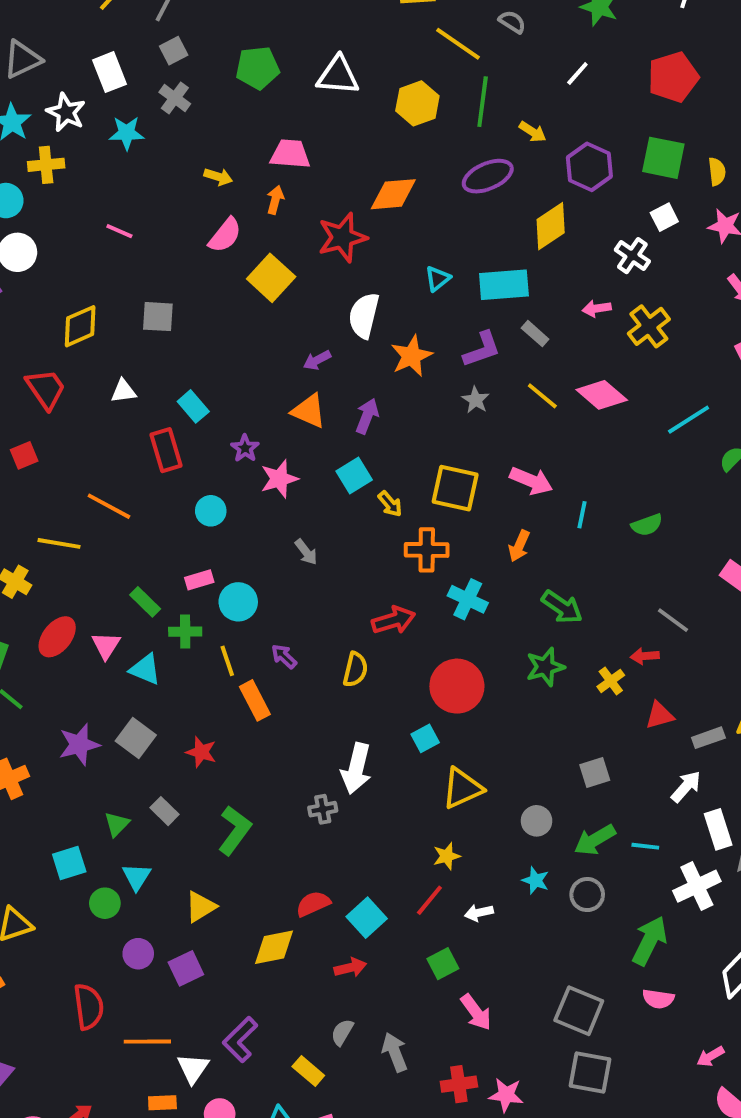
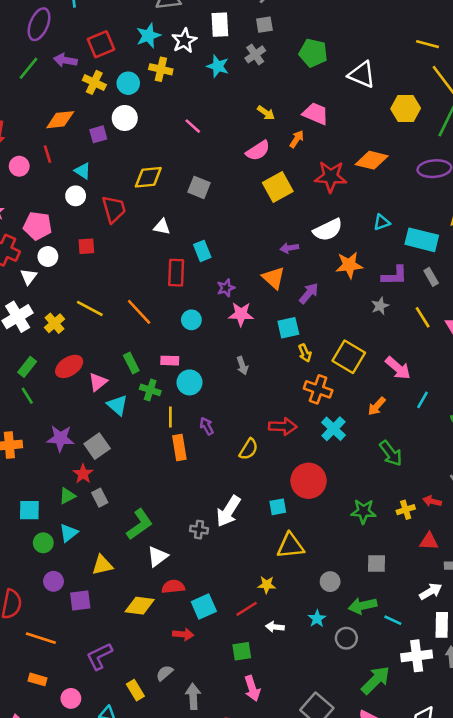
white semicircle: (364, 316) -> (328, 230), turned -148
orange line: (109, 506) -> (139, 312), moved
green star: (545, 667) -> (363, 511), moved
red star: (201, 752) -> (83, 474), moved
white triangle: (193, 1068) -> (158, 556), moved

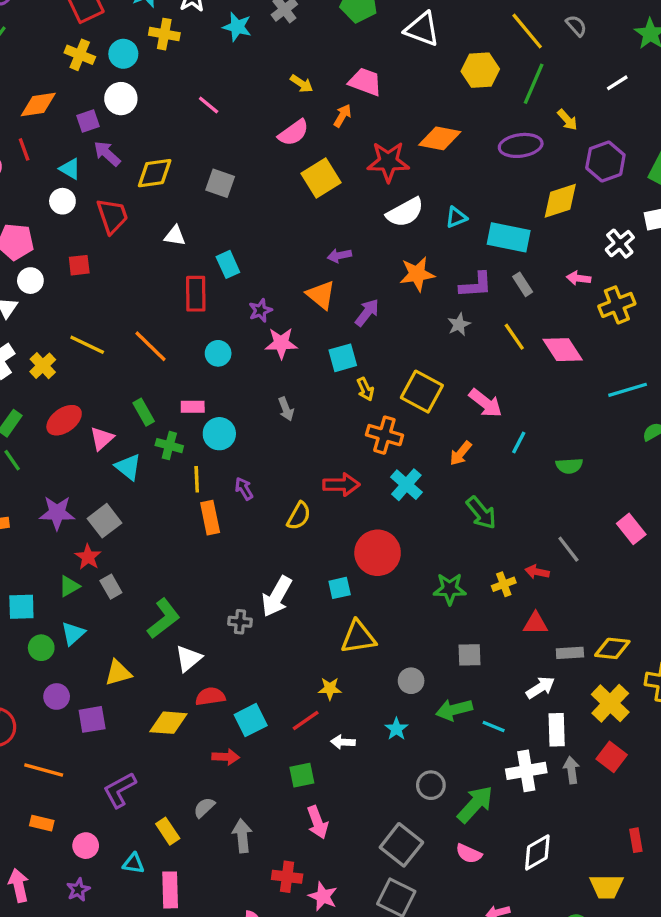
purple arrow: (65, 60) -> (107, 154), moved, turned 35
white semicircle: (328, 230) -> (405, 212), moved
gray circle: (346, 638) -> (431, 785), moved

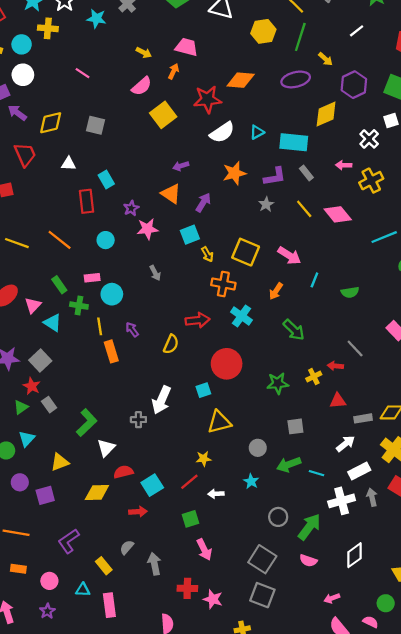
white rectangle: (557, 730) -> (359, 471), turned 70

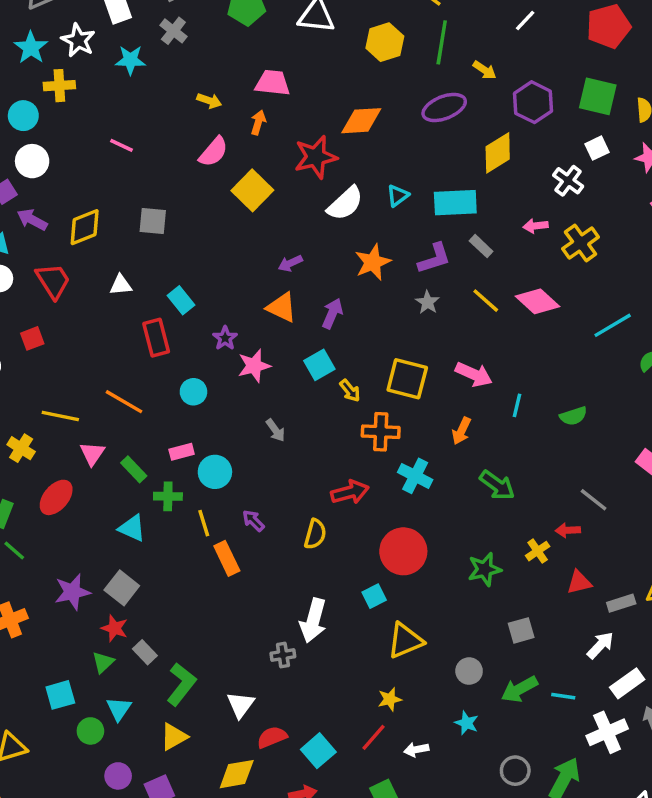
pink triangle: (33, 305) -> (92, 454), moved
green L-shape: (87, 423) -> (181, 684), moved

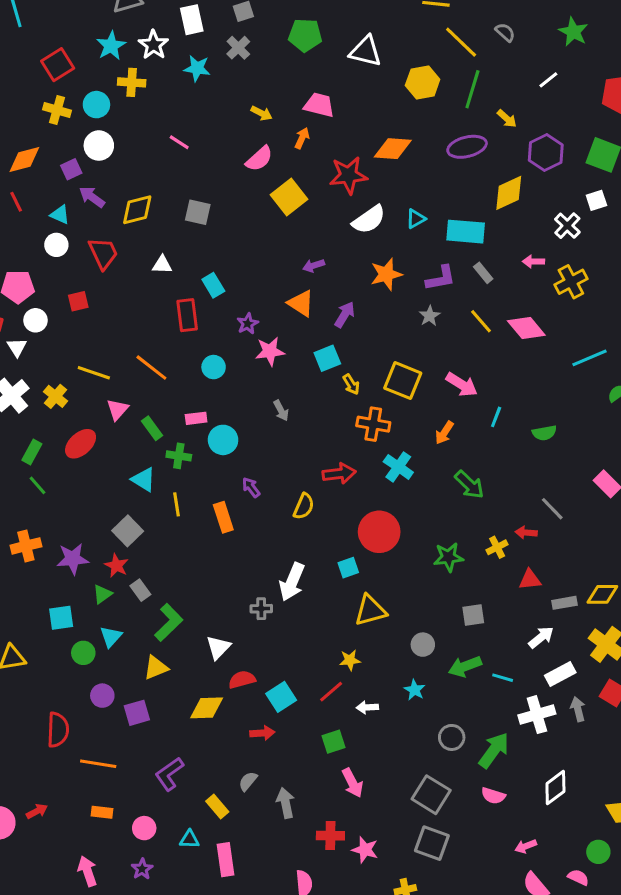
yellow line: (204, 523) -> (177, 504), moved
purple star: (72, 592) -> (73, 559), moved

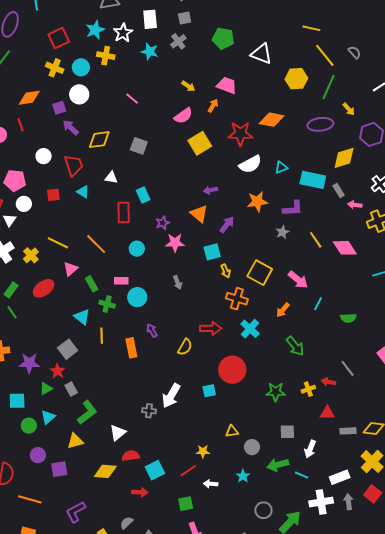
cyan triangle: (60, 215) -> (83, 192), moved
gray rectangle: (483, 273) -> (339, 190), moved
yellow triangle: (370, 610) -> (232, 431), moved, size x0.6
white arrow: (541, 637) -> (310, 449), moved, turned 144

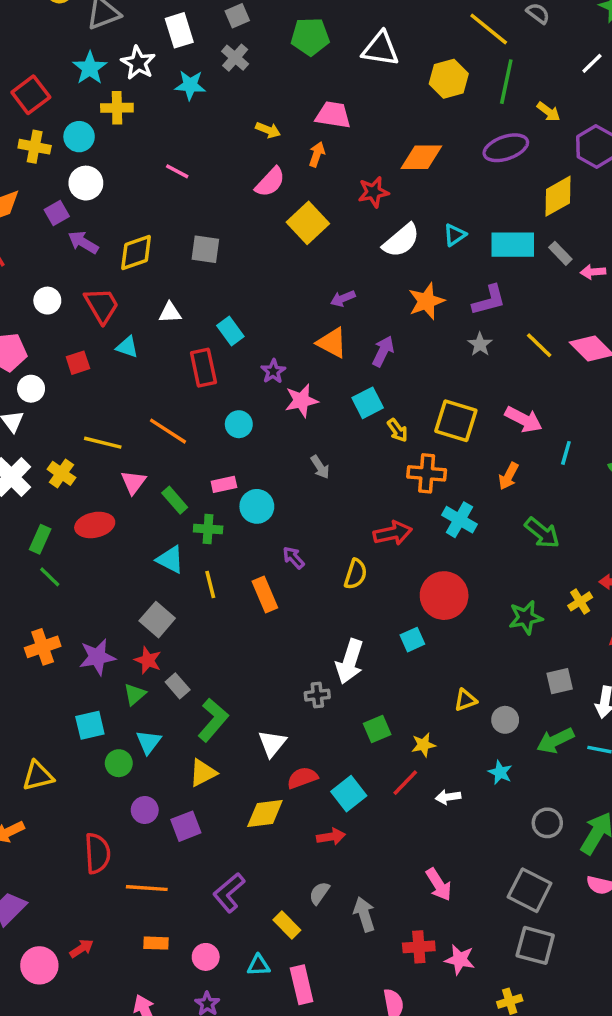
red star: (240, 134) -> (373, 192), size x0.7
red ellipse: (44, 288) -> (95, 525), turned 35
green square: (186, 504) -> (377, 729), moved

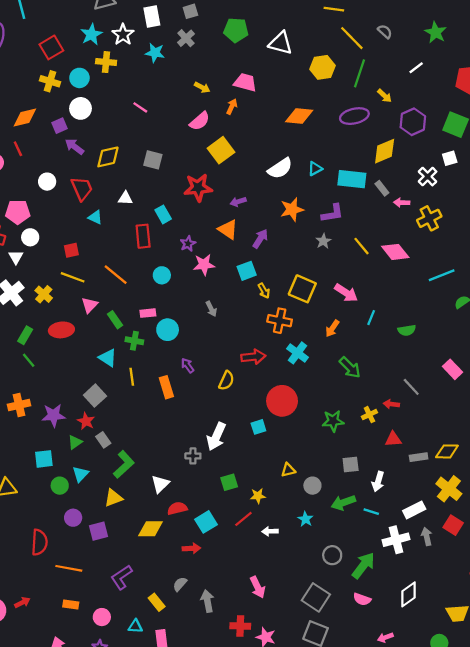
red star: (373, 192) -> (198, 188), moved, size x1.4
red square: (78, 363) -> (71, 250), moved

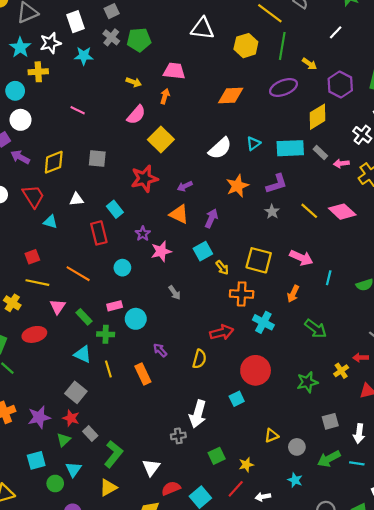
green pentagon: (236, 30) -> (139, 40), moved
white star: (123, 35) -> (50, 43), turned 30

